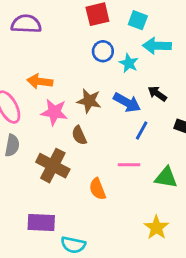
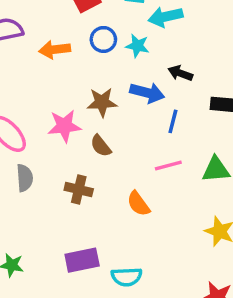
orange arrow: (40, 81) -> (55, 50), moved
brown cross: (53, 166) -> (79, 190), size x0.7

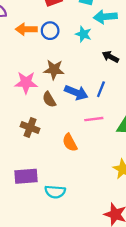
blue circle: (103, 39) -> (50, 31), moved
blue arrow: (147, 93) -> (76, 93), moved

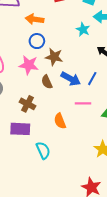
blue circle: (50, 31) -> (37, 41), moved
purple rectangle: (26, 176) -> (20, 129), moved
cyan semicircle: (55, 192) -> (43, 150), moved, turned -126

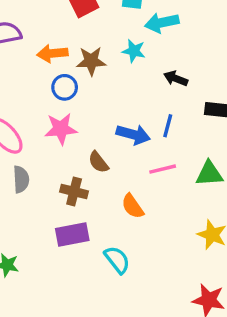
brown star: (54, 57) -> (91, 61), moved
brown semicircle: (47, 82) -> (98, 162), moved

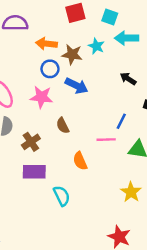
cyan star: (134, 51) -> (96, 46), moved
blue line: (168, 126) -> (121, 121), moved
blue arrow: (133, 135) -> (77, 86), moved
brown cross: (74, 192) -> (31, 142), moved, turned 30

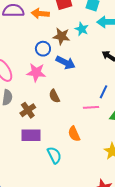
orange arrow: (46, 44) -> (40, 14), moved
orange semicircle: (80, 161) -> (74, 134), moved

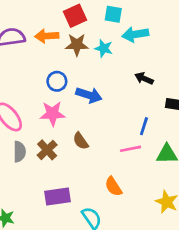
brown star: (61, 36) -> (77, 45), moved
brown cross: (28, 110) -> (47, 150), moved

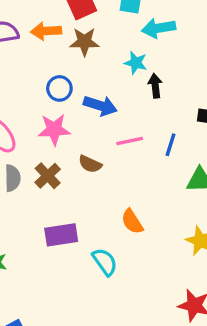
cyan star: (104, 48) -> (136, 63), moved
black arrow: (144, 78) -> (155, 86), moved, turned 60
brown semicircle: (81, 141) -> (90, 164), turned -30
pink line: (130, 149) -> (130, 141), moved

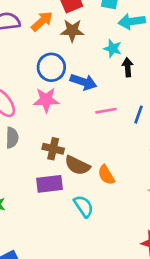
orange arrow: (46, 31) -> (42, 21), turned 140
blue circle: (59, 88) -> (51, 67), size x1.4
brown semicircle: (90, 164) -> (77, 165), moved, size x1.4
brown cross: (48, 176) -> (53, 149), moved, turned -35

